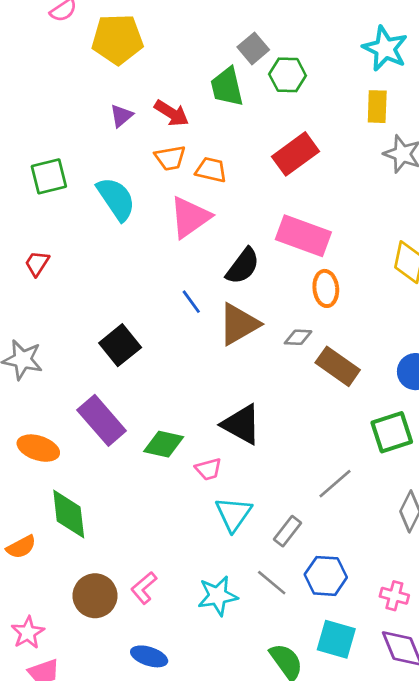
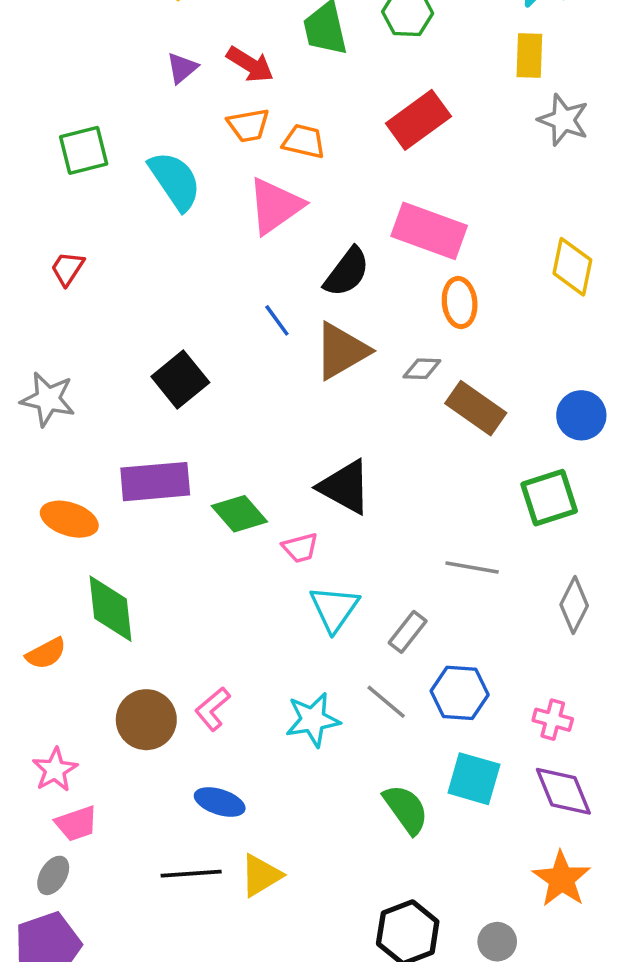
purple rectangle: (102, 420) -> (155, 482), turned -54
green diamond: (164, 444) -> (239, 514), turned 36
gray line: (335, 484) -> (472, 567), turned 51

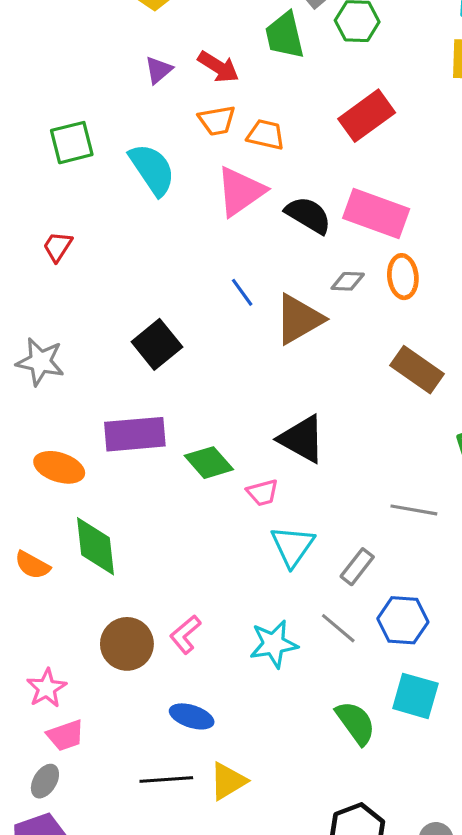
black semicircle: (347, 272) -> (308, 215), moved, turned -96
gray diamond: (422, 369) -> (348, 281), moved
orange semicircle: (46, 653) -> (32, 565), moved, turned 57

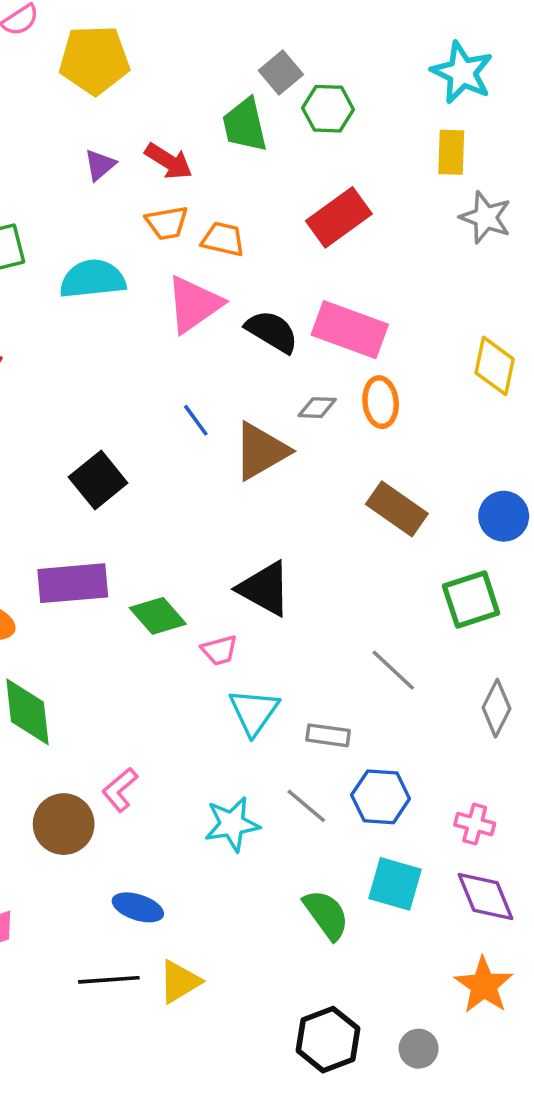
cyan semicircle: (152, 169) -> (93, 279), turned -62
gray line: (414, 510) -> (393, 670), turned 33
gray rectangle: (357, 567) -> (328, 735), turned 60
pink L-shape: (185, 634) -> (120, 790), moved

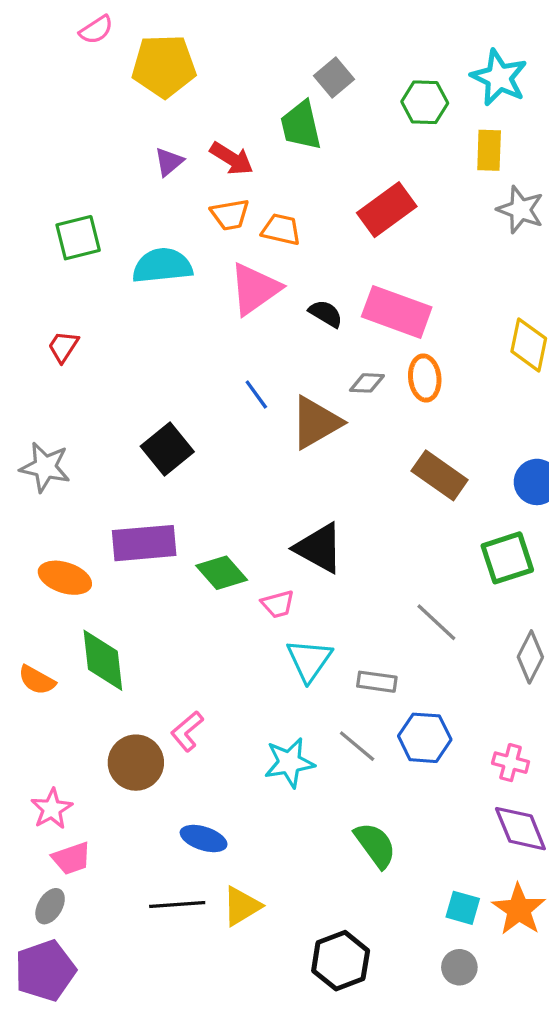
green hexagon: (328, 109) -> (425, 102), moved
black semicircle: (272, 331) -> (326, 314), size x0.7
cyan square: (395, 884) -> (463, 908), moved, size x0.7
black hexagon: (328, 1040) -> (341, 961), moved

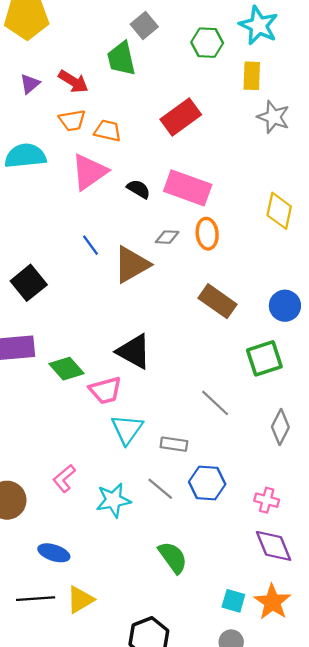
pink trapezoid: (278, 604) -> (105, 390), size x1.4
pink L-shape: (187, 731) -> (64, 478), moved

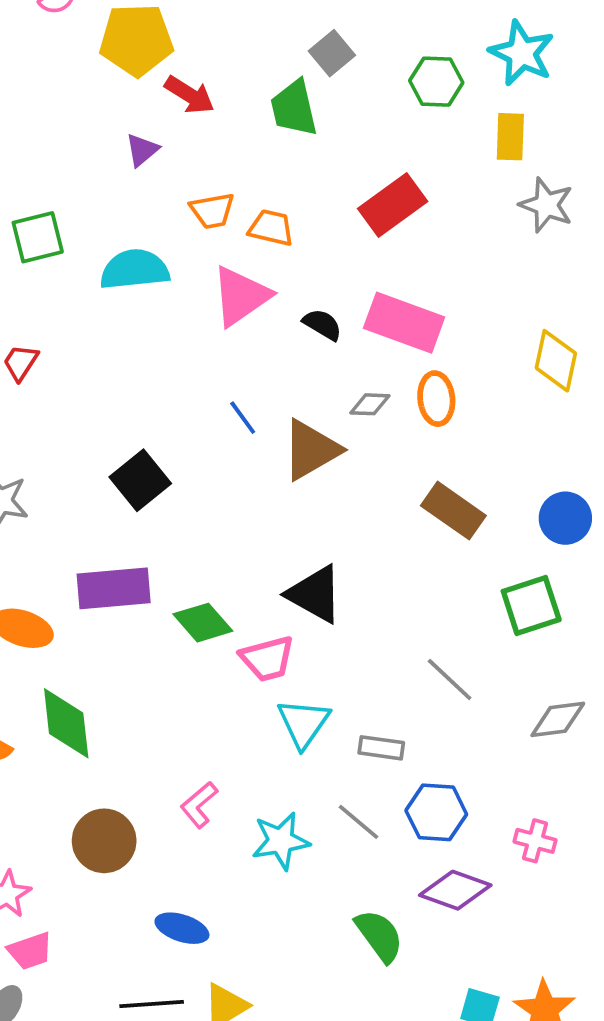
red arrow: (73, 82) -> (190, 95), moved
gray diamond: (280, 427) -> (558, 719), turned 56
purple diamond: (273, 546) -> (455, 890), moved, turned -48

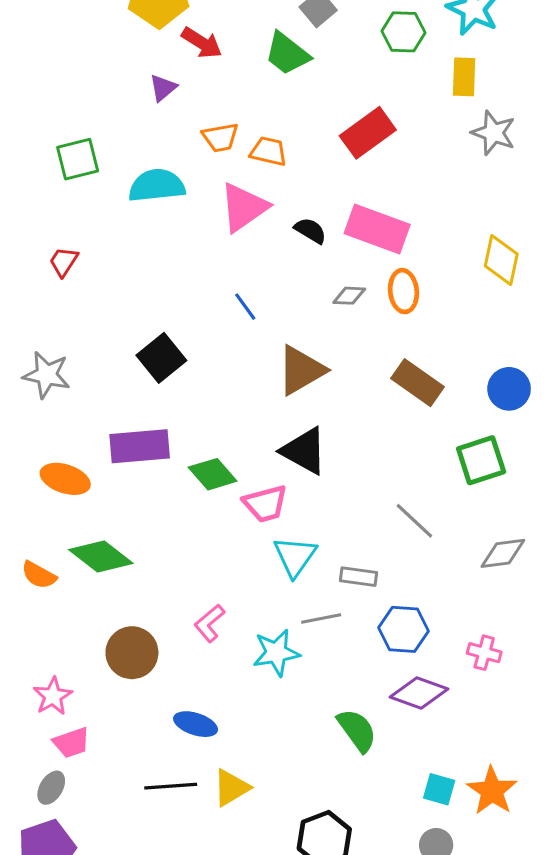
green trapezoid: (294, 108) -> (287, 54), turned -39
brown triangle: (311, 450) -> (301, 370), moved
green diamond: (66, 723) -> (101, 556), turned -46
gray line: (358, 822) -> (321, 619), moved, turned -51

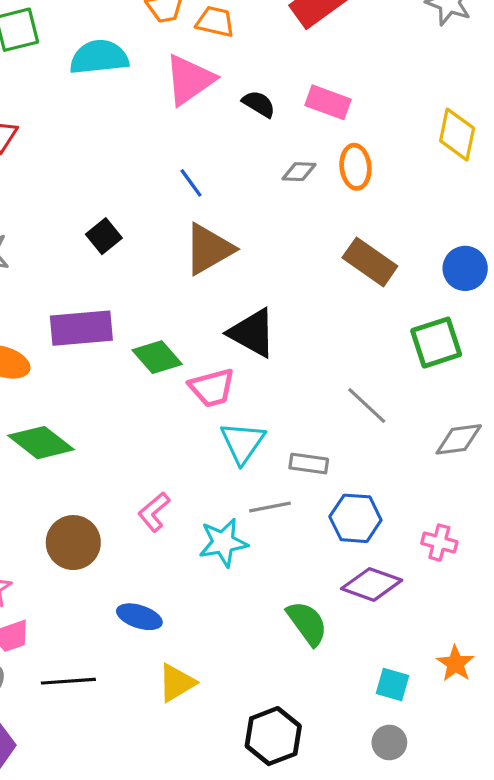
pink rectangle: (377, 229) -> (328, 102), size x0.7
black square: (161, 358) -> (104, 236), size x0.7
brown triangle: (301, 370) -> (209, 249), moved
black line: (171, 786) -> (68, 681), moved
orange star: (492, 791) -> (455, 663), moved, size x0.7

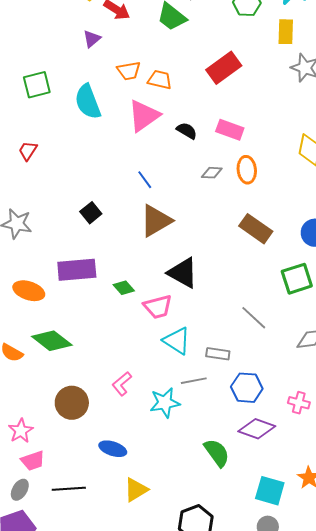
cyan semicircle: (99, 57) -> (88, 102), turned -105
green diamond: (157, 357) -> (124, 288), size x0.7
cyan triangle: (243, 443) -> (177, 341), turned -32
cyan square: (393, 684) -> (270, 491), size x1.4

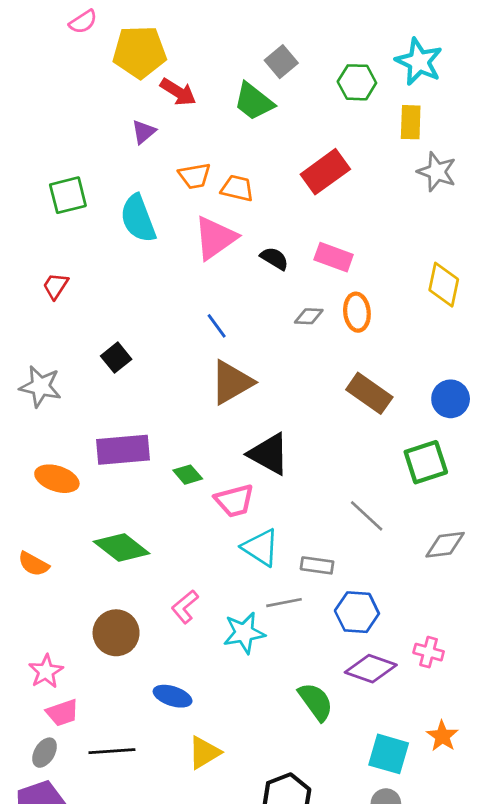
black square: (91, 213) -> (116, 358), moved
green diamond: (52, 341) -> (122, 547), moved
pink cross: (299, 403) -> (429, 652), moved

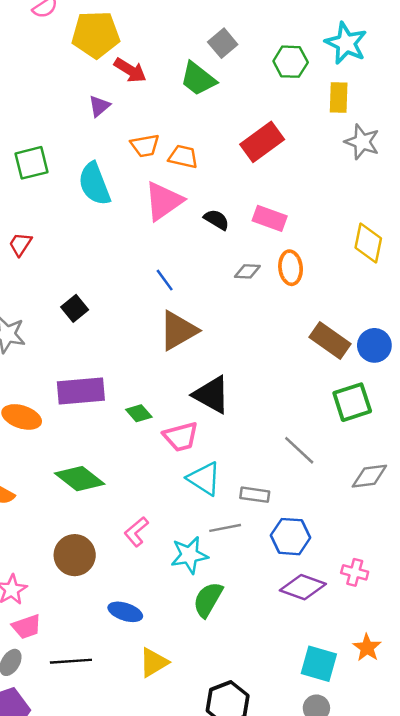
brown rectangle: (369, 393) -> (330, 340), moved
green semicircle: (316, 702) -> (208, 600), moved, turned -114

